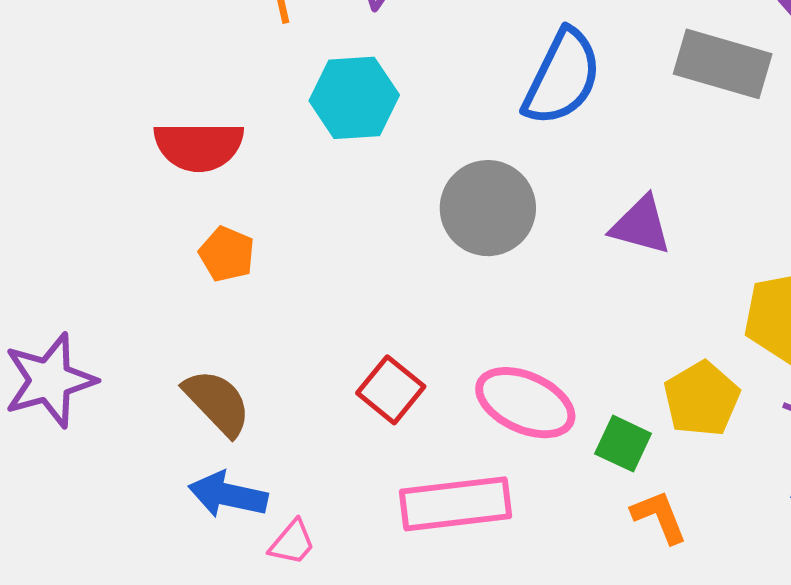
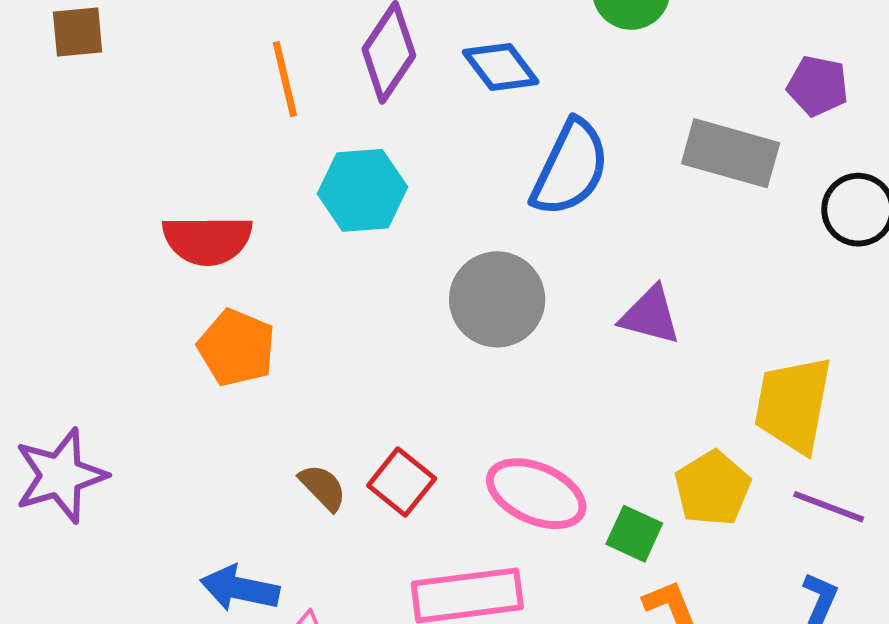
orange pentagon: (227, 254) -> (236, 348), size x1.4
brown semicircle: (217, 402) -> (323, 487), moved, size x0.7

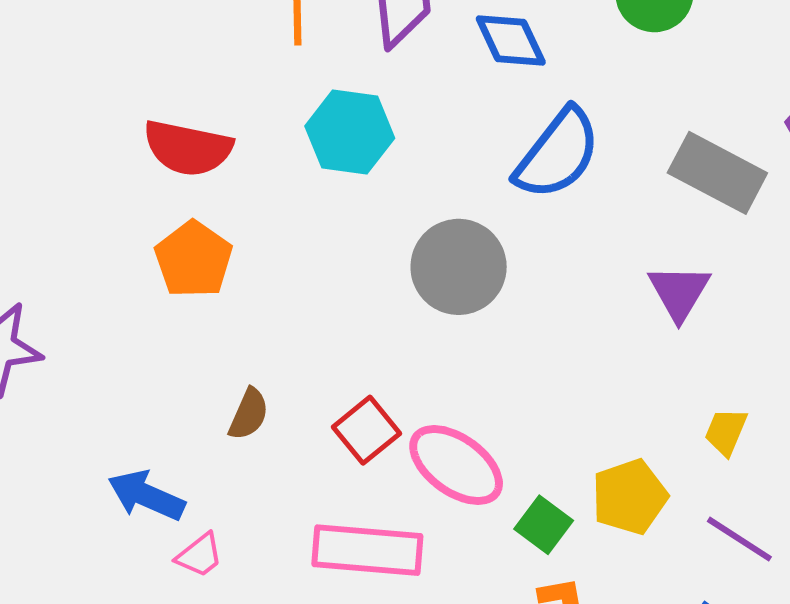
purple triangle: (650, 315) -> (679, 292), moved, turned 34
yellow trapezoid: (793, 405) -> (726, 432), size x0.5
red square: (402, 482) -> (367, 430), moved
brown semicircle: (323, 487) -> (249, 414), turned 56

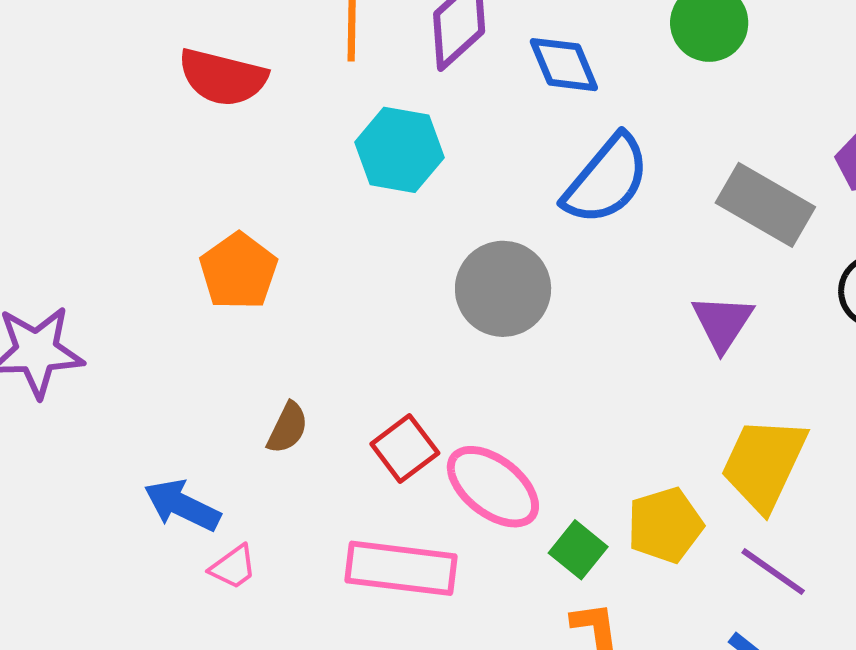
red semicircle: (188, 148) -> (223, 77), moved
yellow trapezoid: (726, 432) -> (764, 464), size x2.0

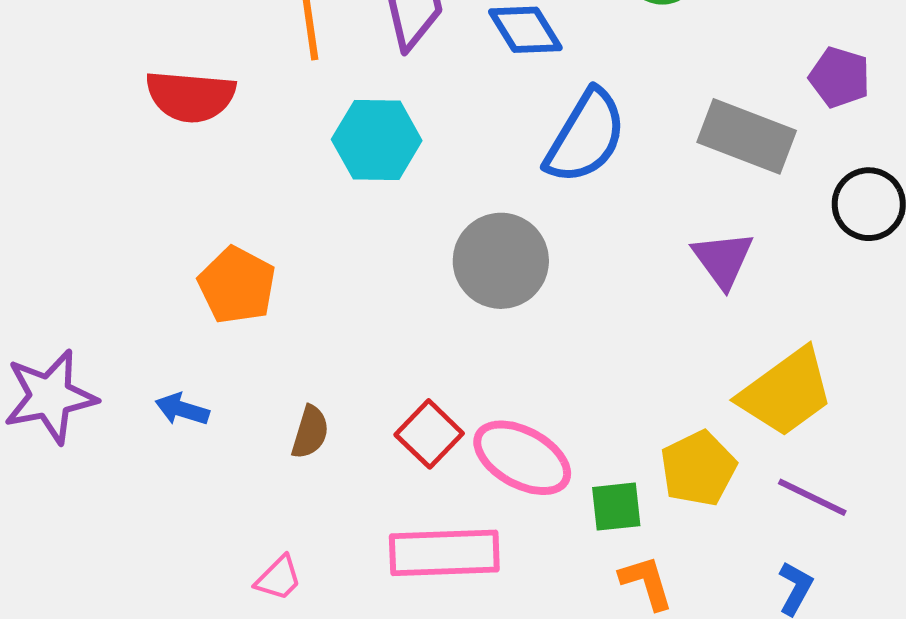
yellow trapezoid: (764, 464) -> (786, 392), turned -142
blue arrow: (182, 505) -> (182, 409), moved, size x0.7
green square: (578, 550) -> (616, 507), turned -36

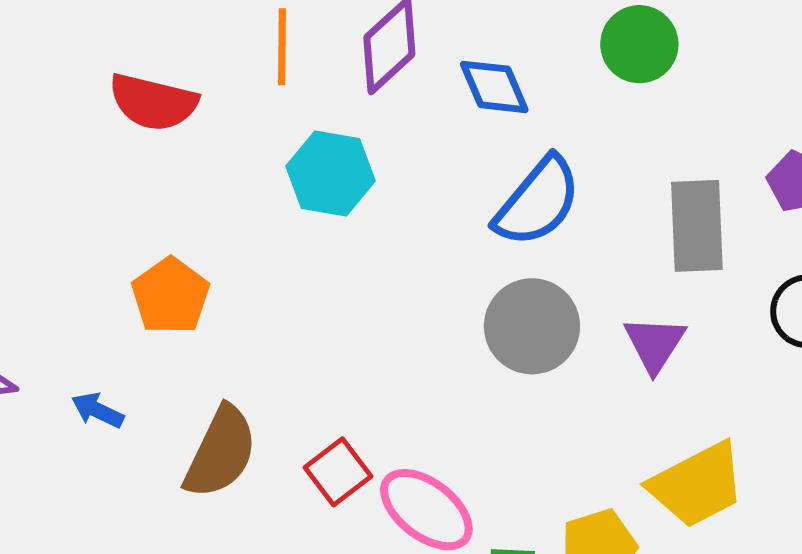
gray rectangle: (747, 136) -> (697, 226), turned 58
gray circle: (501, 261) -> (532, 326), moved
brown semicircle: (310, 432) -> (221, 452), size x1.8

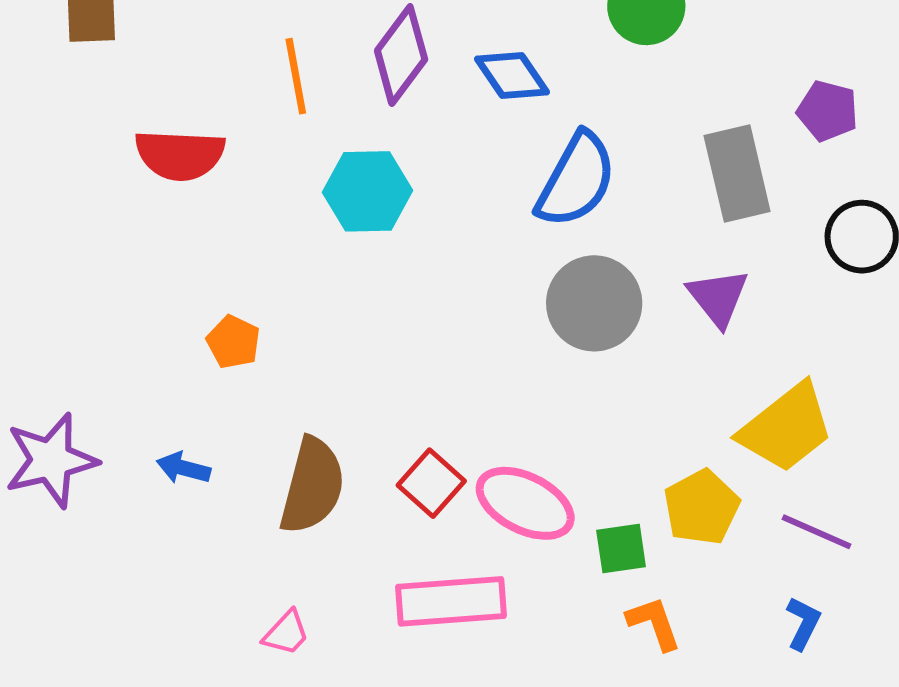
orange pentagon: (170, 296) -> (233, 342), size x0.7

